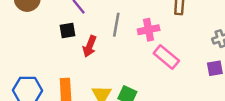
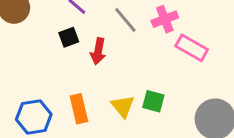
gray line: (116, 25) -> (125, 20), turned -40

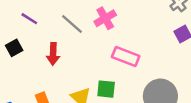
black square: (69, 37) -> (14, 48), moved
pink rectangle: (192, 48) -> (126, 56), moved

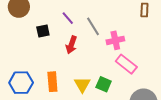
pink cross: (105, 18) -> (115, 40), moved
purple line: (29, 19) -> (68, 18), moved

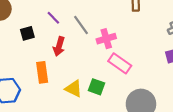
orange rectangle: (52, 82) -> (42, 72), moved
yellow triangle: (82, 85) -> (74, 89), turned -30

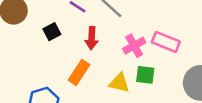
pink cross: (106, 39) -> (134, 46), moved
orange rectangle: (42, 72) -> (79, 72), turned 54

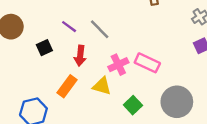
green square: (145, 75) -> (133, 105), moved, turned 36
yellow triangle: (119, 83) -> (102, 86), moved

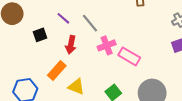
pink cross: (118, 65) -> (107, 45), moved
yellow triangle: (102, 86) -> (76, 87), moved

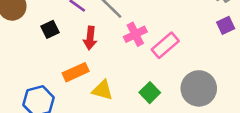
pink rectangle: (129, 56) -> (165, 45), turned -65
orange rectangle: (57, 71) -> (76, 72), turned 30

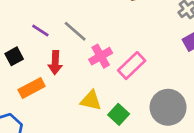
orange rectangle: (76, 72) -> (32, 88), moved
yellow triangle: (102, 90) -> (91, 100), moved

